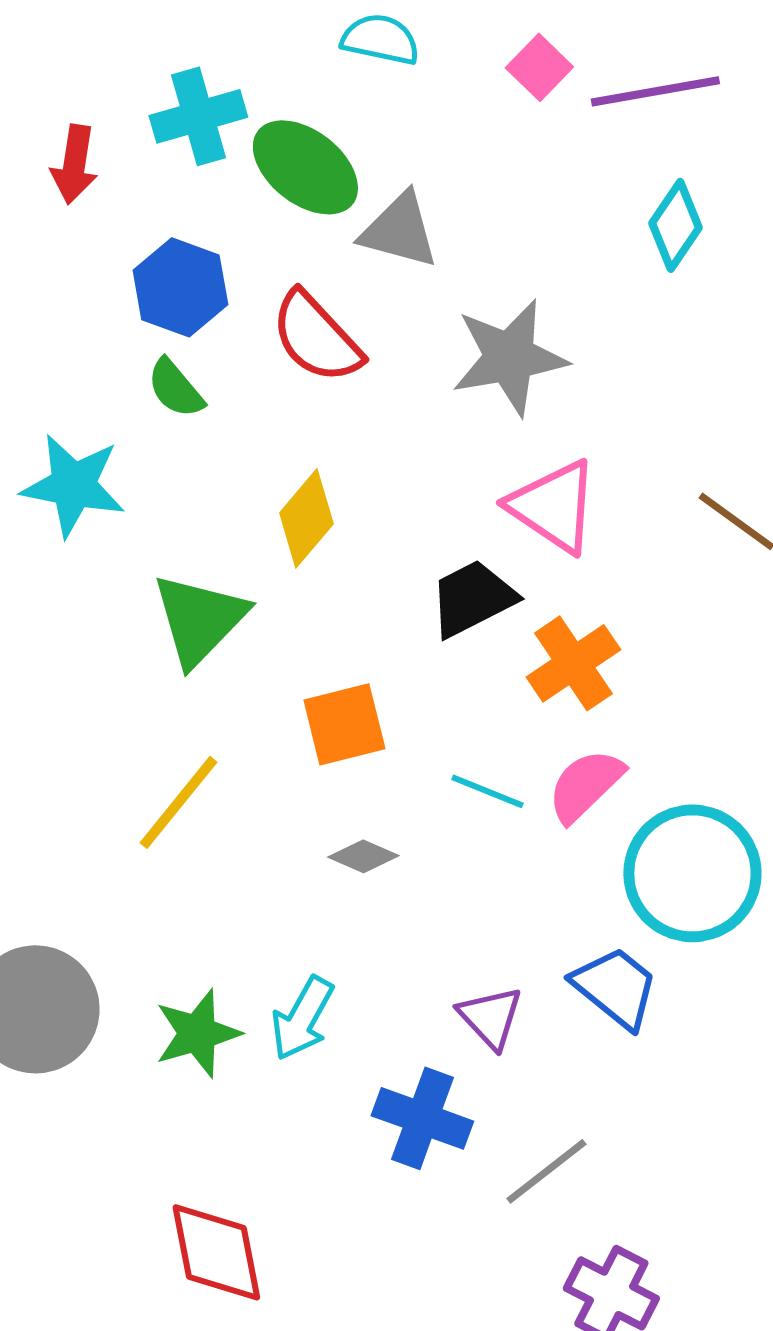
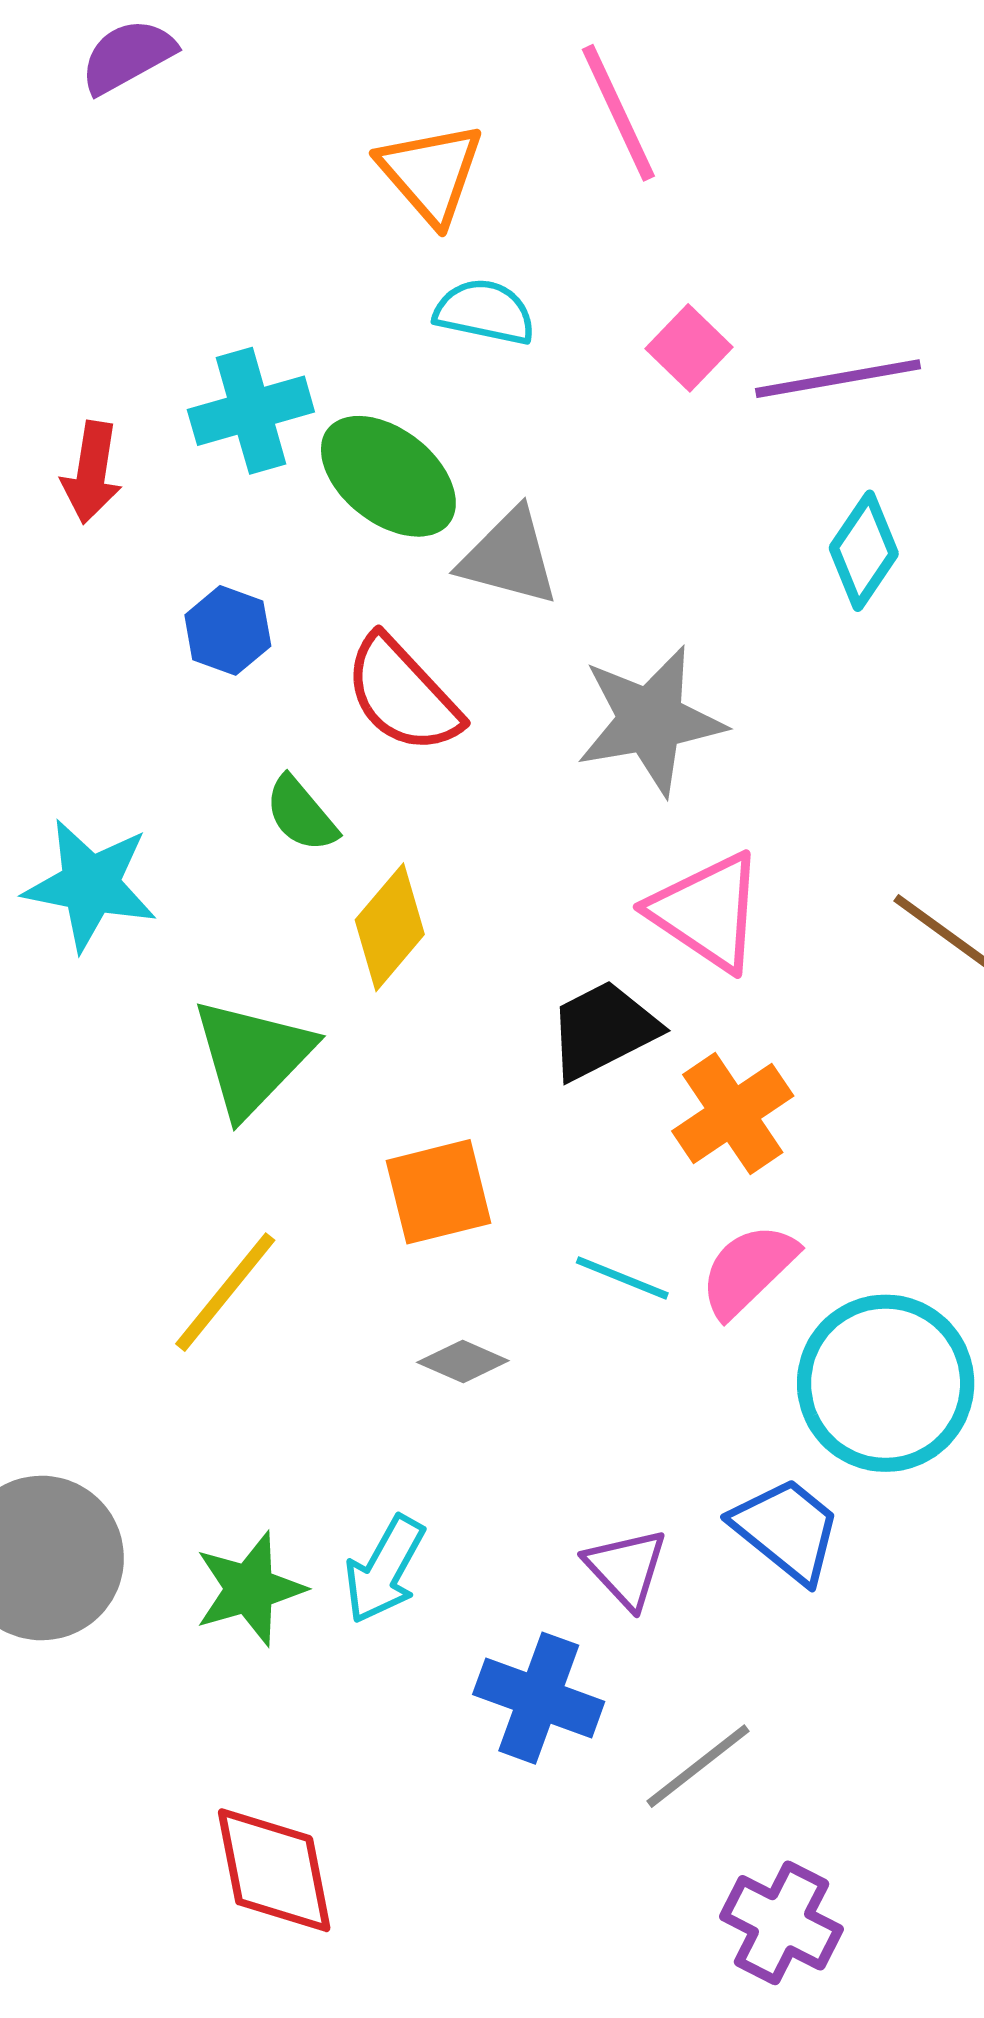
blue hexagon: (180, 287) -> (228, 630), size x0.7
green semicircle: (175, 388) -> (301, 814), moved

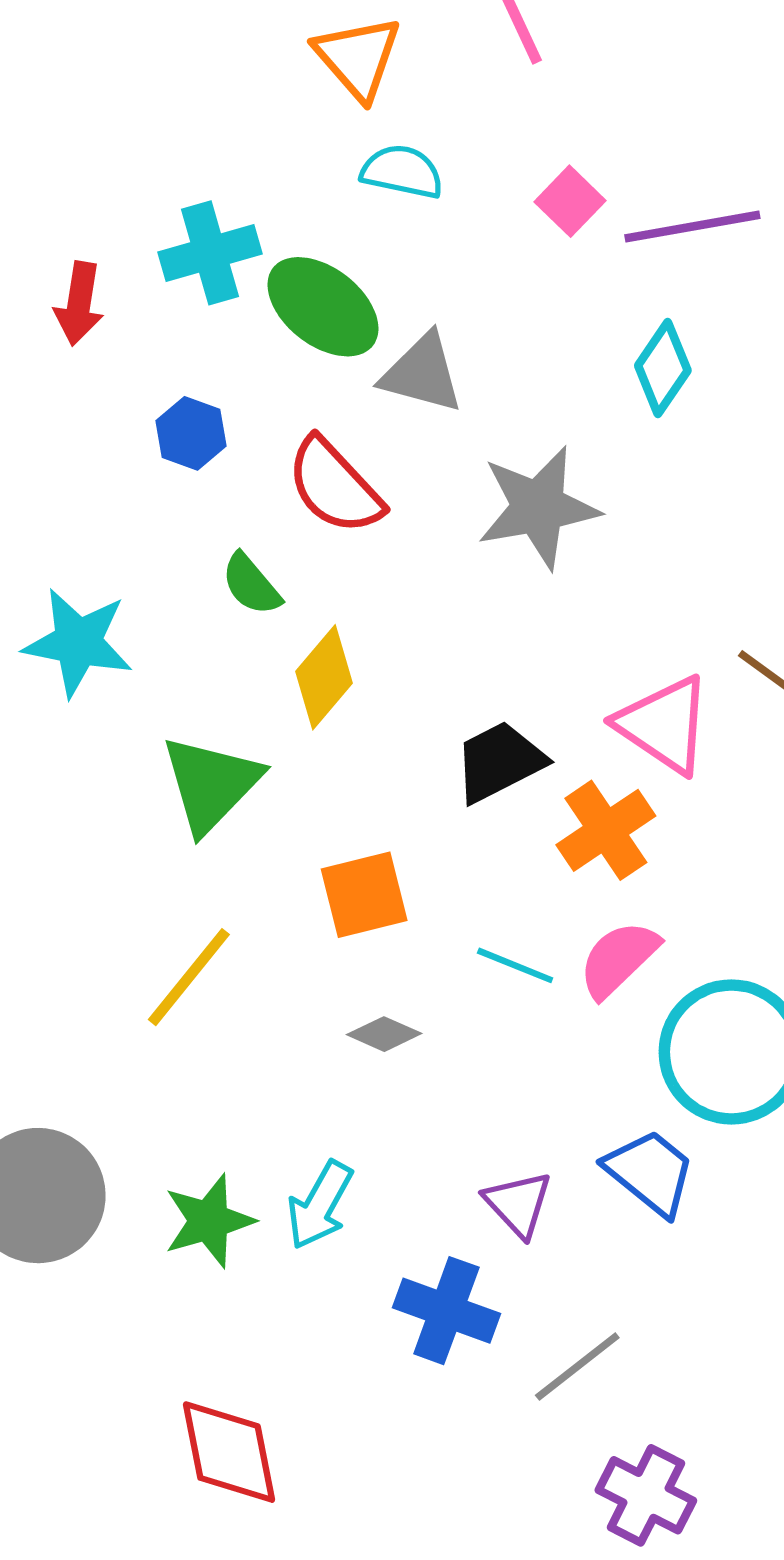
cyan diamond: (864, 551) -> (663, 368), moved
pink triangle: (707, 912) -> (664, 725), moved

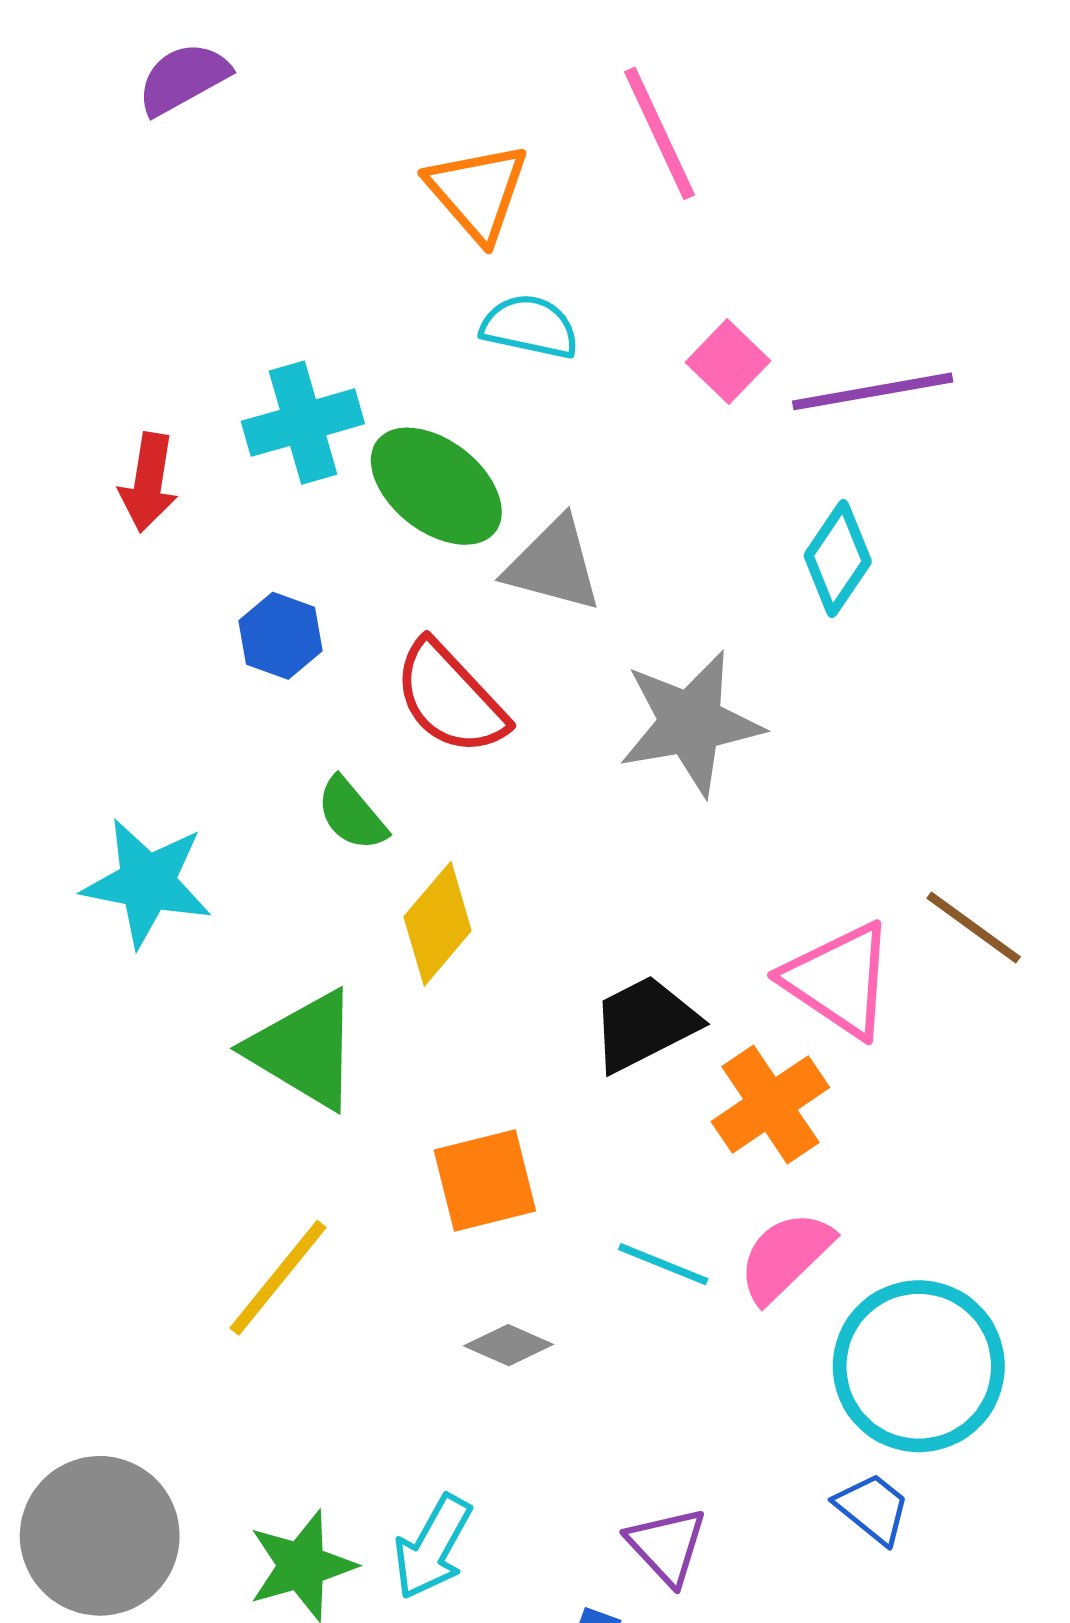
green triangle: (211, 784) -> (304, 1050), turned -43
blue trapezoid: (650, 1172) -> (873, 1508), moved, size x0.7

